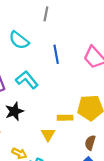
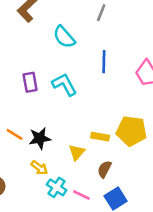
black star: (14, 111) -> (40, 138), moved
brown semicircle: (90, 143) -> (104, 169), moved

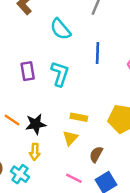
cyan L-shape: (64, 84) -> (60, 74), turned 45
yellow rectangle: (100, 137) -> (79, 117), moved
yellow arrow: (39, 168) -> (35, 152), turned 56
cyan cross: (57, 187) -> (20, 174), moved

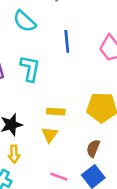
brown semicircle: (96, 154) -> (93, 148), moved

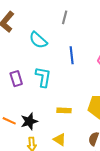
yellow triangle: (50, 135) -> (60, 140), moved, turned -32

